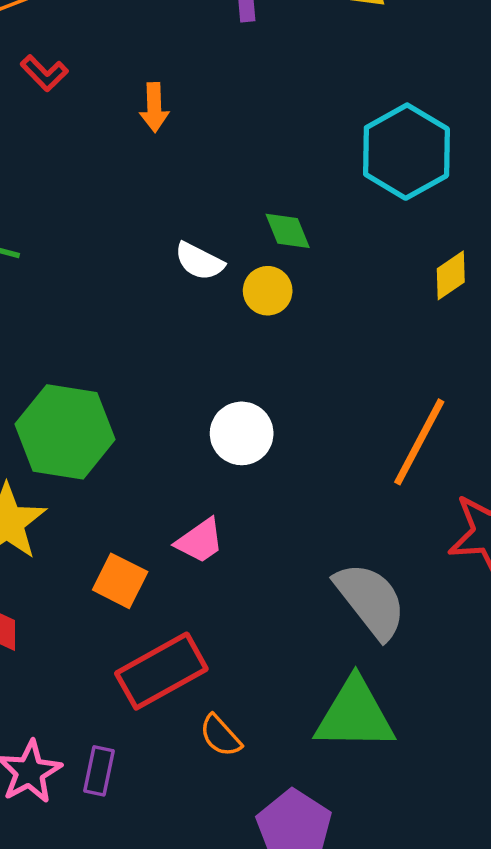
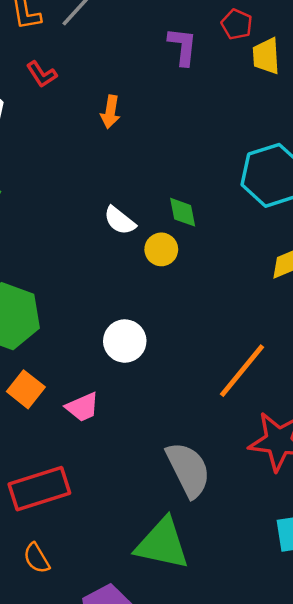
orange square: (120, 581) -> (26, 389), moved
orange semicircle: (221, 736) -> (37, 558), moved

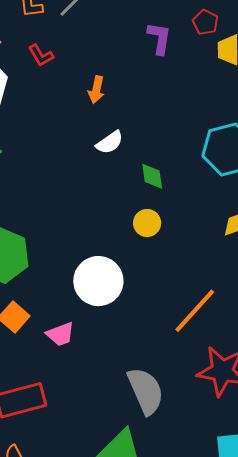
white semicircle: (120, 221) -> (110, 142), moved, turned -76
yellow circle: (161, 249) -> (147, 223), moved
white circle: (125, 341) -> (98, 281), size x1.4

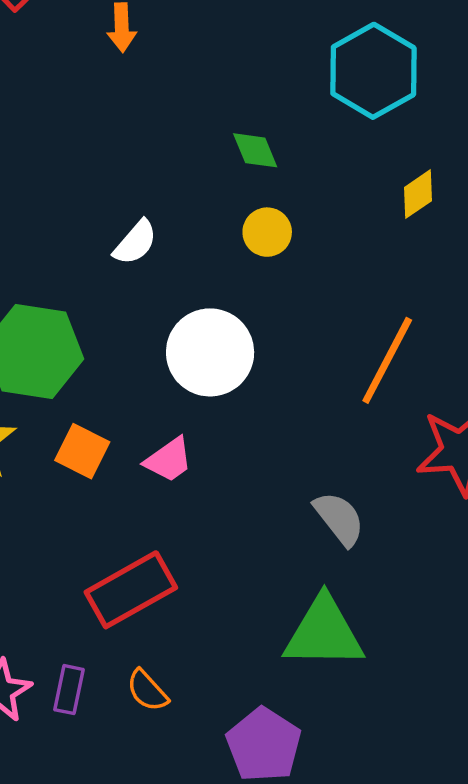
white semicircle: (110, 142) -> (135, 242), moved
gray semicircle: (146, 391) -> (339, 519), size x0.7

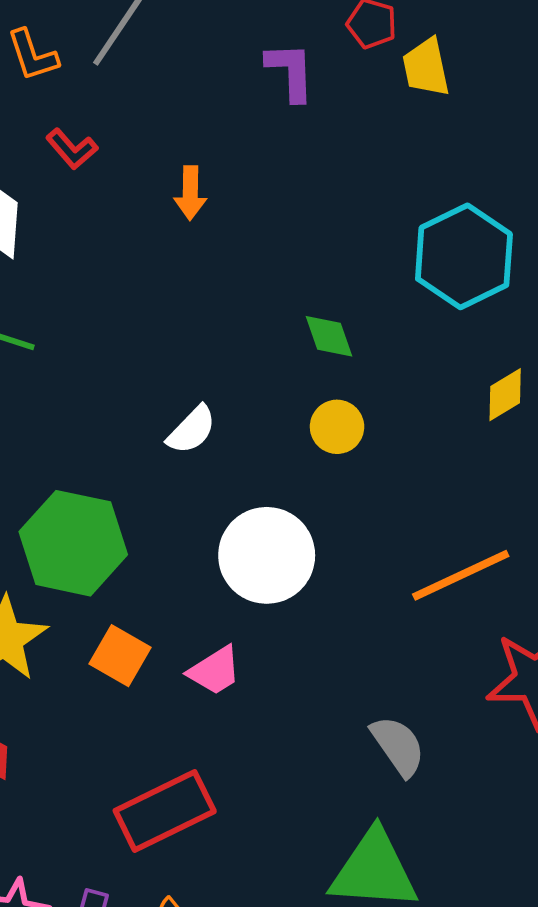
orange line: (387, 360) -> (461, 575), turned 34

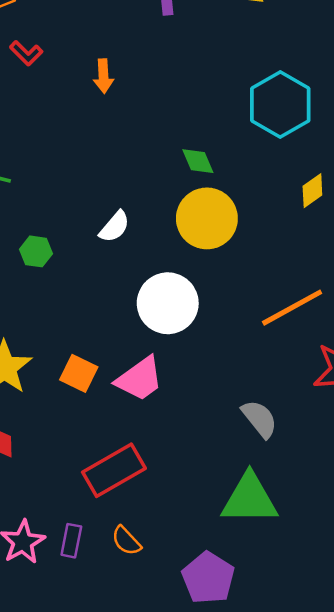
yellow circle: (337, 427) -> (207, 218), size x1.8
green hexagon: (73, 543) -> (36, 251), moved, size x0.5
pink trapezoid: (215, 671) -> (140, 379), size x1.4

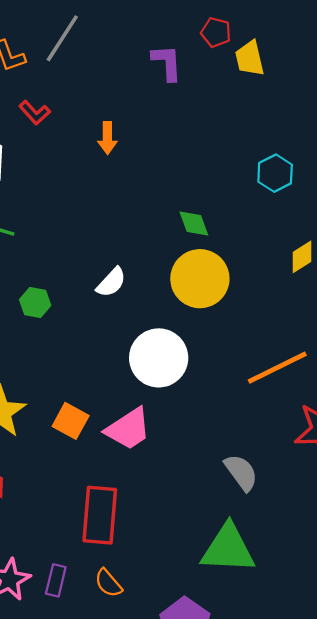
cyan hexagon: (280, 105) -> (275, 173), size x0.6
red rectangle: (114, 470) -> (100, 515), turned -58

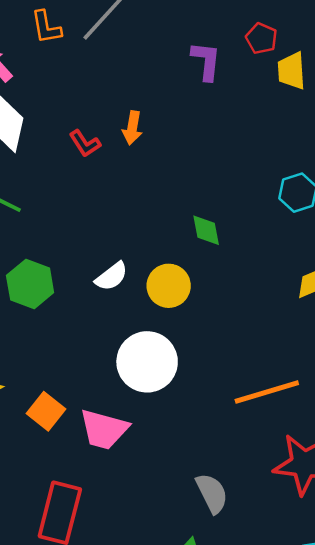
red L-shape: (35, 113) -> (85, 144), moved
yellow circle: (200, 279) -> (169, 286), moved, size x0.7
green hexagon: (35, 302) -> (30, 284), size x1.5
pink trapezoid: (128, 429) -> (104, 429), turned 39

